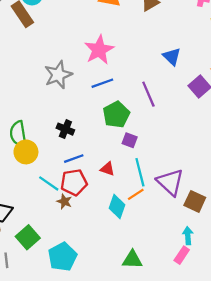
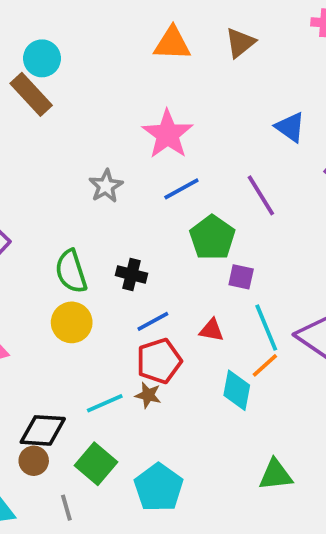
gray star: (58, 75) -> (106, 186), size x0.7
green semicircle: (18, 134) -> (71, 271), moved
cyan line: (49, 183) -> (105, 403), moved, turned -50

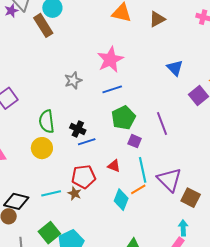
purple line: (261, 195) -> (162, 124), moved
blue line: (153, 321) -> (87, 142), moved
green square: (96, 464) -> (49, 233), moved

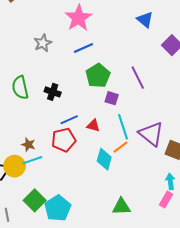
blue line: (87, 142) -> (69, 120), moved
yellow circle: (42, 148) -> (15, 166), moved
brown star: (75, 193) -> (28, 145), moved

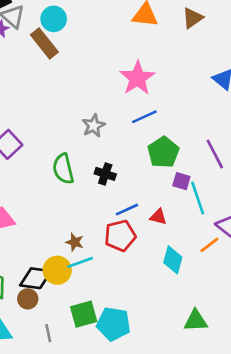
gray star: (43, 43) -> (94, 126), moved
cyan line: (123, 127) -> (198, 198), moved
orange line: (120, 147) -> (209, 245), moved
green square: (35, 200) -> (84, 314), turned 30
cyan pentagon: (58, 208) -> (114, 324), turned -30

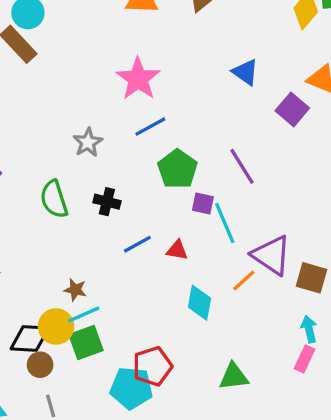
red pentagon: (120, 236) -> (153, 366), moved
brown circle: (28, 299) -> (40, 365), moved
green square: (84, 314) -> (86, 343), moved

